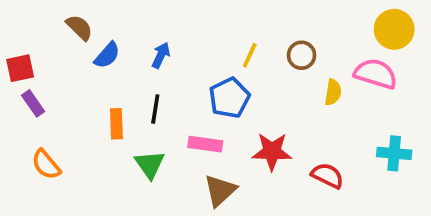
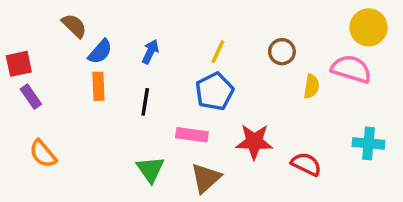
yellow line: (250, 55) -> (218, 52), moved
orange rectangle: (116, 124) -> (98, 86), moved
green triangle: (150, 164) -> (150, 169), moved

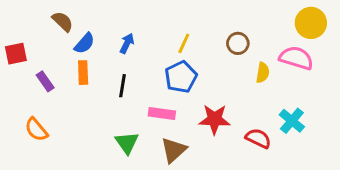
purple rectangle: (31, 97) -> (45, 81), moved
cyan cross: (369, 143) -> (292, 121), moved, turned 35

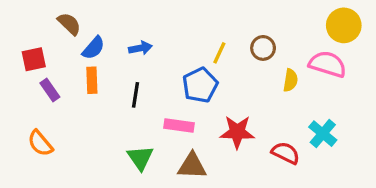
blue arrow: (127, 43) -> (140, 48), turned 54
yellow line: (184, 43) -> (219, 53), moved
red square: (16, 54) -> (34, 59), moved
brown triangle: (174, 150) -> (192, 166), turned 44

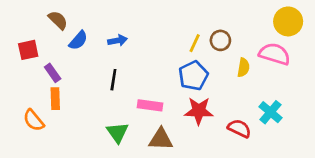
yellow line: (219, 53) -> (195, 43), moved
orange rectangle: (92, 80) -> (55, 99), moved
blue pentagon: (200, 85) -> (193, 76), moved
purple rectangle: (50, 90) -> (53, 73), moved

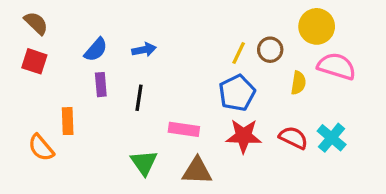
brown semicircle: (58, 20) -> (36, 23), moved
yellow circle: (288, 21) -> (317, 26), moved
red square: (28, 50) -> (34, 61), turned 30
purple rectangle: (53, 73) -> (101, 85), moved, turned 30
red semicircle: (239, 128) -> (293, 138), moved

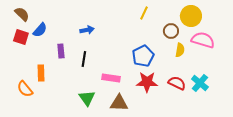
blue semicircle: (96, 50) -> (40, 30), moved
brown circle: (270, 50) -> (171, 31), moved
yellow line: (239, 53) -> (144, 13), moved

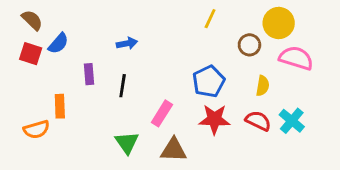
yellow semicircle: (180, 50) -> (263, 86), moved
pink rectangle: (111, 78) -> (162, 113), turned -66
orange semicircle: (25, 89) -> (36, 129), turned -66

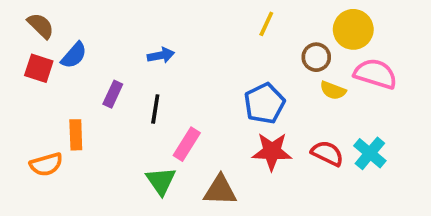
purple rectangle: (89, 74) -> (113, 94), turned 30
yellow semicircle: (263, 86) -> (333, 90), moved, turned 102
pink rectangle: (162, 113) -> (187, 144), moved

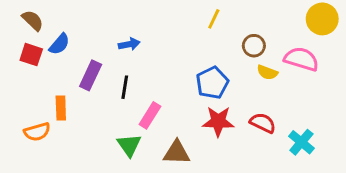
yellow circle: (353, 29) -> (322, 19), moved
purple rectangle: (113, 94) -> (91, 75), size x1.4
cyan cross: (370, 153) -> (301, 142), moved

